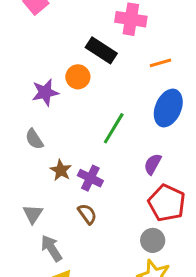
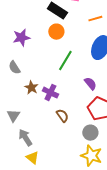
orange circle: (78, 77) -> (56, 32), moved
purple semicircle: (153, 164) -> (90, 84), turned 112
brown semicircle: (87, 214) -> (62, 116), moved

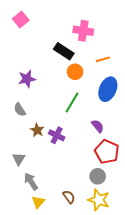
orange circle: (56, 32) -> (75, 72), moved
brown semicircle: (62, 116) -> (69, 197), moved
yellow triangle: (32, 158) -> (38, 202), turned 32

